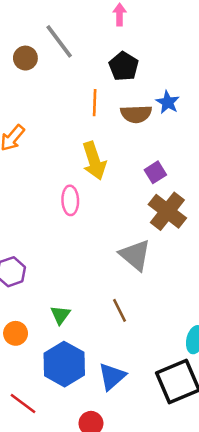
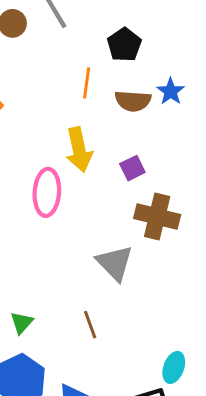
purple square: (155, 172) -> (132, 168), moved
pink ellipse: (70, 200) -> (47, 192), size x1.4
brown cross: (167, 211) -> (157, 217), turned -30

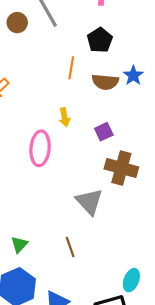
yellow arrow: (79, 150) -> (65, 117), size x0.6

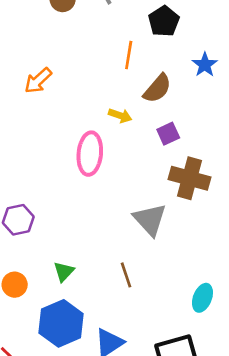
brown semicircle: (105, 82) -> (157, 88), moved, turned -55
yellow arrow: (65, 117) -> (120, 116), turned -60
cyan ellipse: (131, 280) -> (202, 298), moved

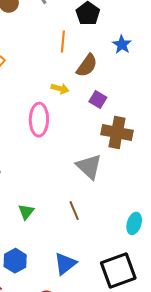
purple square: (168, 134) -> (98, 100), turned -30
blue hexagon: (61, 323) -> (15, 261), moved, size x0.7

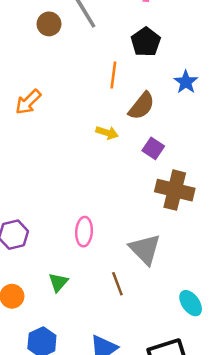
pink ellipse: (39, 120) -> (84, 232), moved, size x0.7
gray triangle: (89, 167) -> (145, 249), moved
cyan ellipse: (134, 223) -> (191, 303), turned -55

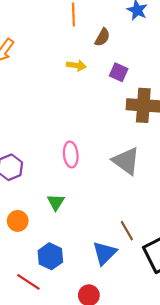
brown semicircle: (142, 106) -> (102, 37), size x0.7
brown line: (117, 284) -> (127, 231), moved

